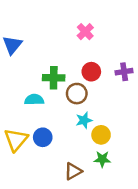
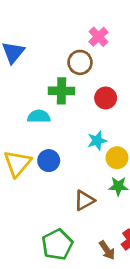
red circle: (91, 72) -> (106, 98), moved
brown circle: (77, 94) -> (80, 62), moved

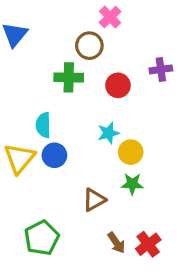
cyan semicircle: (39, 116) -> (43, 125), moved, turned -90
green pentagon: (57, 245) -> (42, 238), moved
brown arrow: (107, 250) -> (116, 243), moved

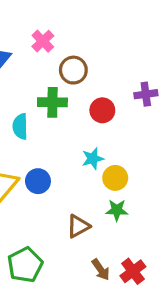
pink cross: (110, 17) -> (43, 41), moved
cyan semicircle: (43, 125) -> (20, 126), moved

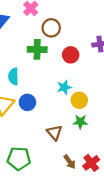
cyan semicircle: (20, 126) -> (13, 76), moved
brown triangle: (78, 226) -> (54, 133), turned -42
green pentagon: (25, 265) -> (19, 159), turned 30

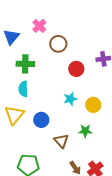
green cross: (37, 49) -> (25, 64), moved
yellow circle: (79, 100) -> (93, 105), moved
blue circle: (27, 102) -> (41, 120), moved

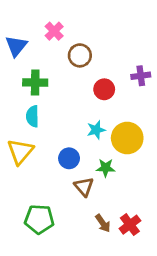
yellow circle: (93, 105) -> (127, 138), size x1.5
blue circle: (41, 120) -> (69, 158), moved
green star: (85, 131) -> (106, 168), moved

